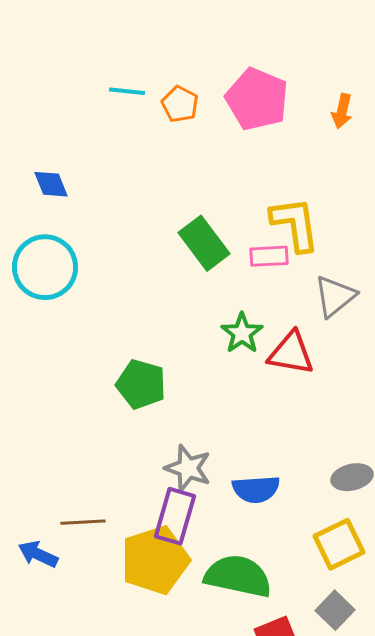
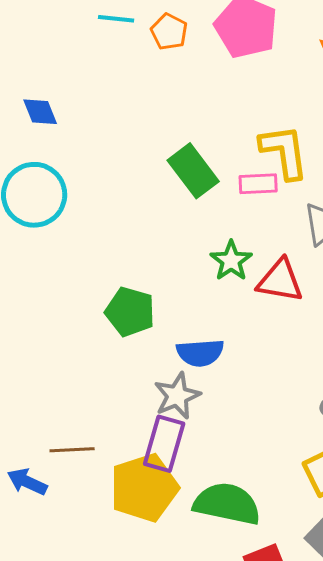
gray star: (188, 468) -> (177, 396), turned 30
blue semicircle: (256, 489) -> (200, 353), moved

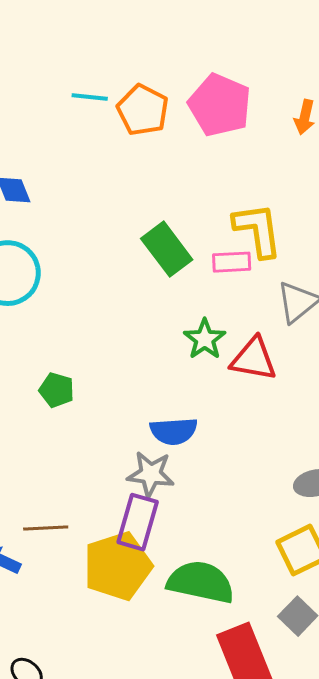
orange pentagon: (169, 32) -> (143, 110), size x1.4
green pentagon: (130, 312) -> (57, 390), moved, size x0.7
gray star: (177, 396) -> (151, 474), turned 30

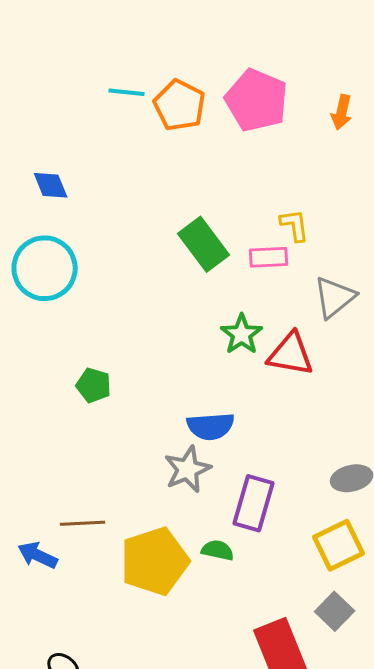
yellow L-shape: (258, 230) -> (295, 225), size x0.6
gray star: (151, 474) -> (188, 469), turned -30
purple rectangle: (138, 522) -> (254, 503), moved
green semicircle: (201, 582) -> (218, 550), moved, size x0.5

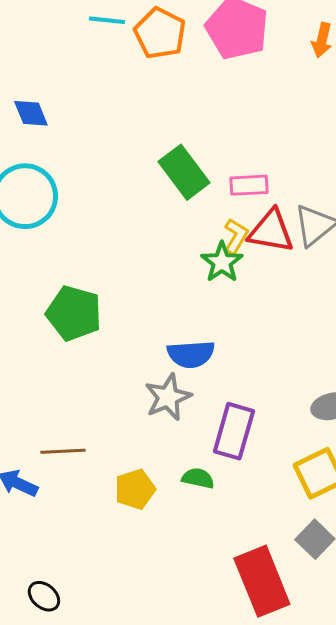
yellow L-shape: (295, 225) -> (236, 236), moved, turned 39
red triangle: (291, 354) -> (271, 231), moved
green pentagon: (94, 385) -> (74, 313), size x1.6
yellow pentagon: (155, 561) -> (135, 489), size x0.6

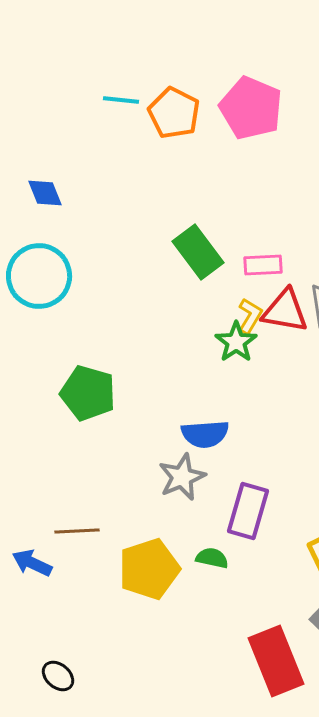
yellow pentagon: (135, 489) -> (149, 569), size x1.5

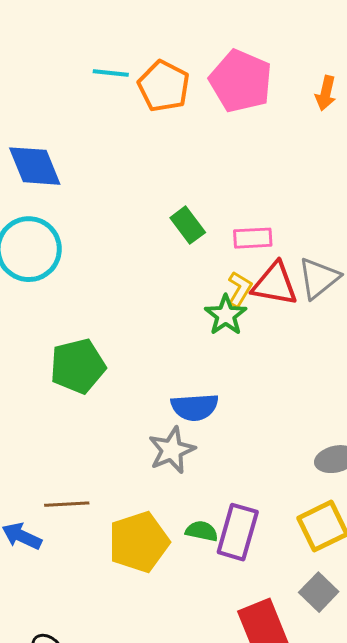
blue diamond: (45, 193) -> (35, 166), size x1.5
green rectangle: (198, 252) -> (188, 225), size x0.7
green pentagon: (88, 393) -> (78, 366), turned -30
purple rectangle: (248, 511) -> (238, 532), moved

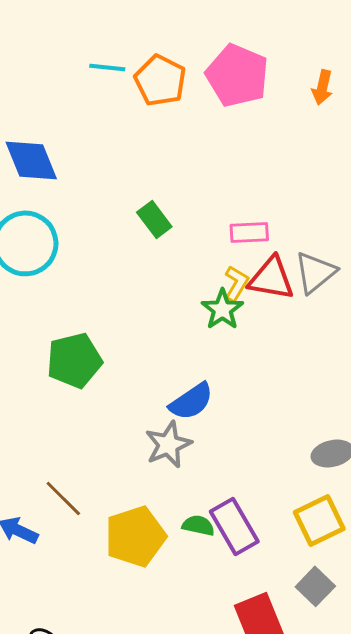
green rectangle: (188, 225) -> (154, 219), moved
blue semicircle: (195, 407) -> (191, 401), turned -30
brown line: (67, 504) -> (63, 498), turned 48
purple rectangle: (238, 532) -> (234, 526), turned -46

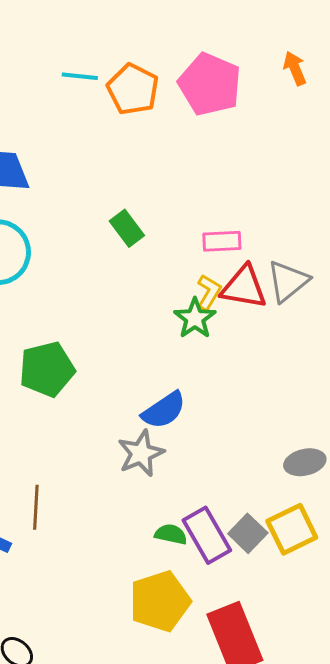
orange arrow: (322, 87) -> (295, 68), moved, turned 144
brown line: (63, 498) -> (36, 507), turned 48
yellow pentagon: (135, 536) -> (160, 601), moved
gray square: (315, 586) -> (248, 533), moved

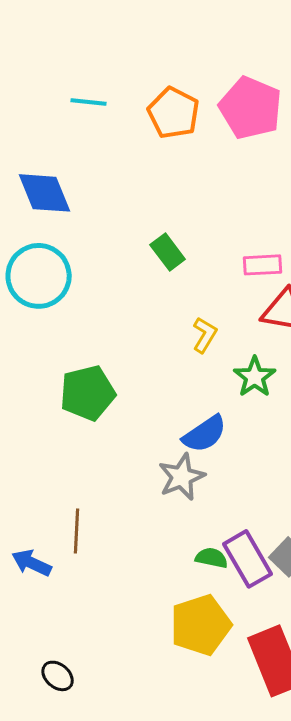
cyan line: (80, 76) -> (89, 102), moved
yellow L-shape: (209, 292) -> (205, 335), moved
green star: (195, 318) -> (255, 377), moved

